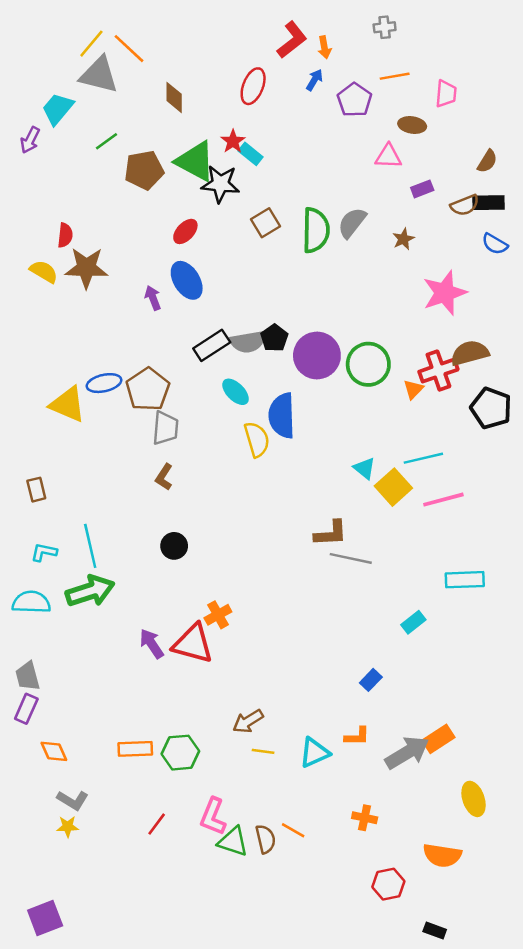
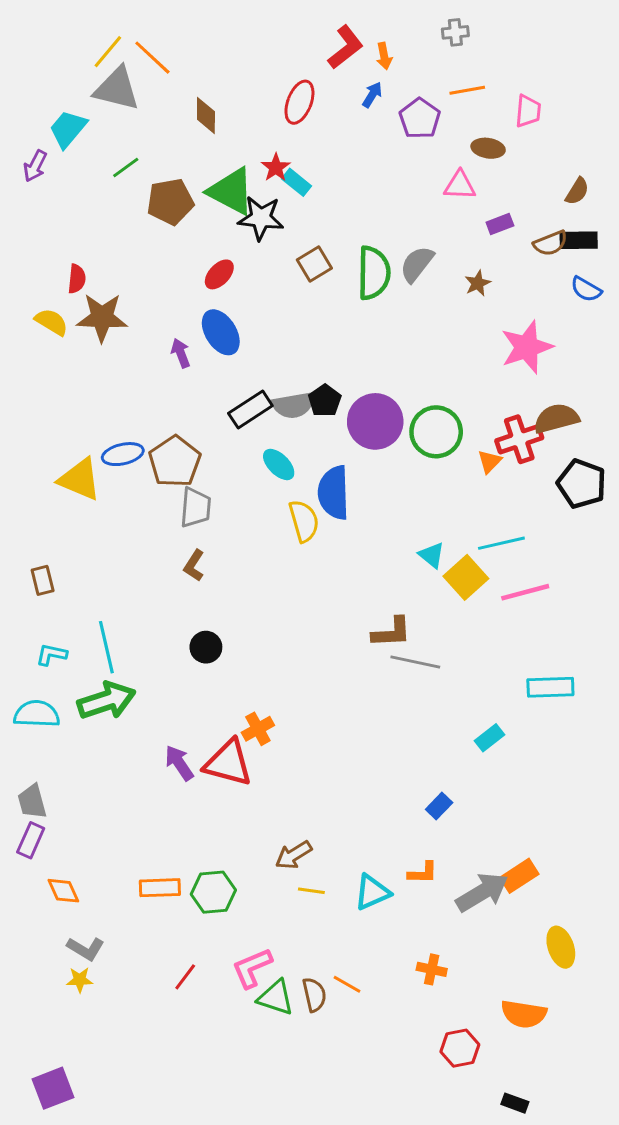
pink L-shape: (213, 816) -> (252, 968), turned 45

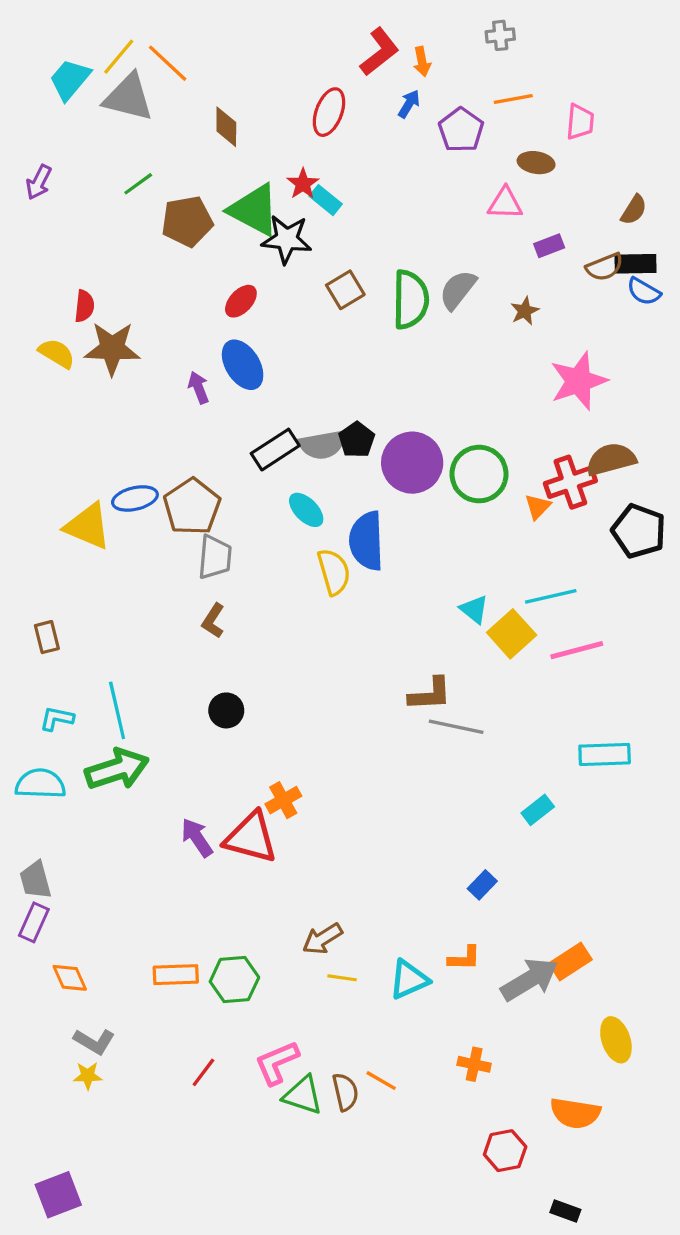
cyan trapezoid: (68, 129) -> (70, 79), moved
blue semicircle: (586, 289) -> (644, 291), moved

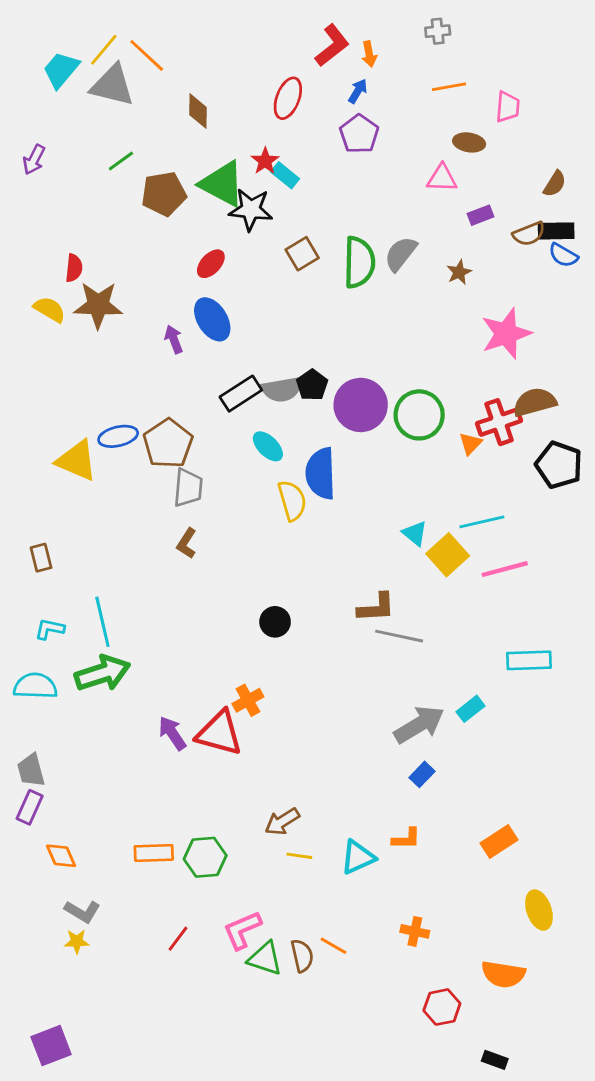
purple pentagon: (461, 130) -> (359, 134), moved
black circle: (226, 710) -> (275, 622), moved
gray arrow: (530, 979) -> (419, 725), moved

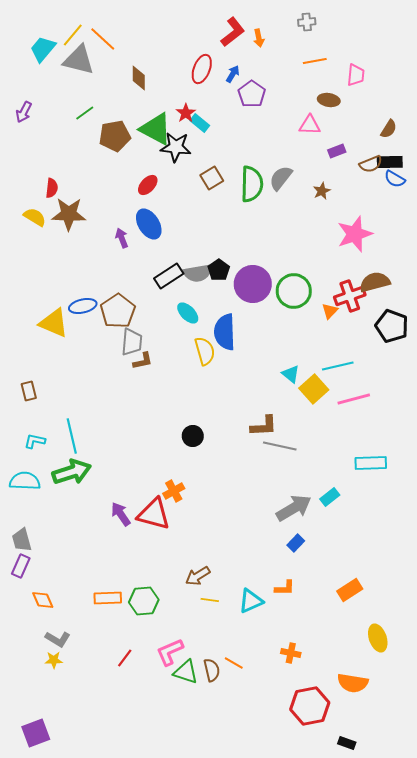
blue arrow: (358, 91) -> (233, 74), moved
brown L-shape: (187, 543) -> (143, 361), moved, turned -135
red hexagon: (442, 1007) -> (310, 706), size x1.5

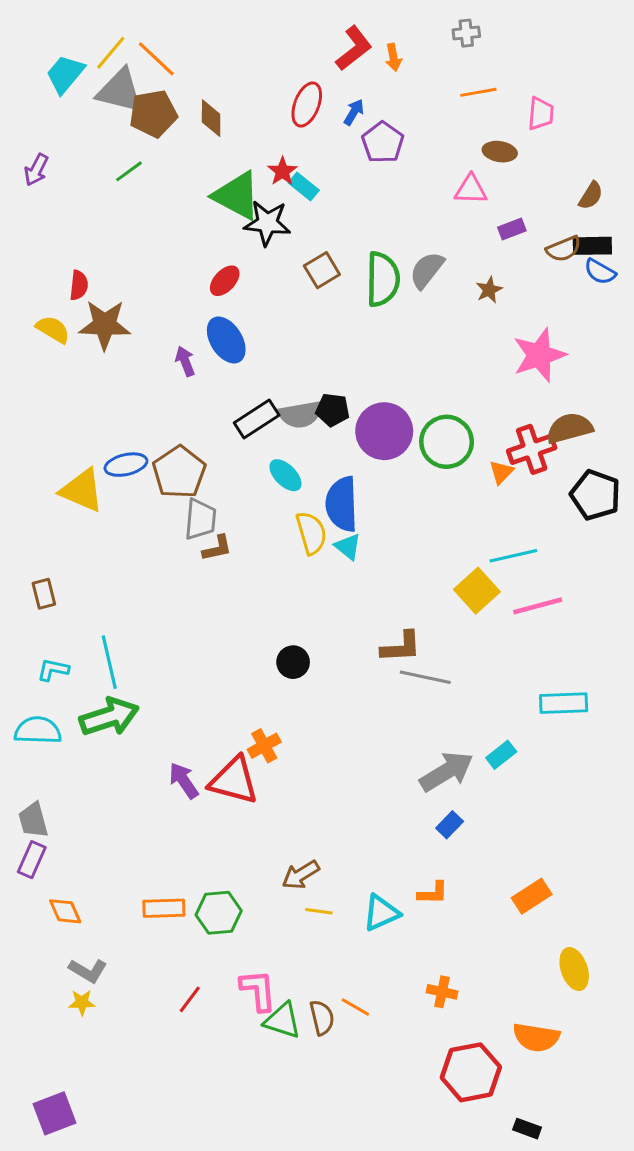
brown pentagon: (115, 136) -> (153, 114), moved
black pentagon: (219, 270) -> (333, 410), turned -30
cyan triangle: (291, 374) -> (348, 547), moved
pink L-shape: (170, 652) -> (258, 990), turned 108

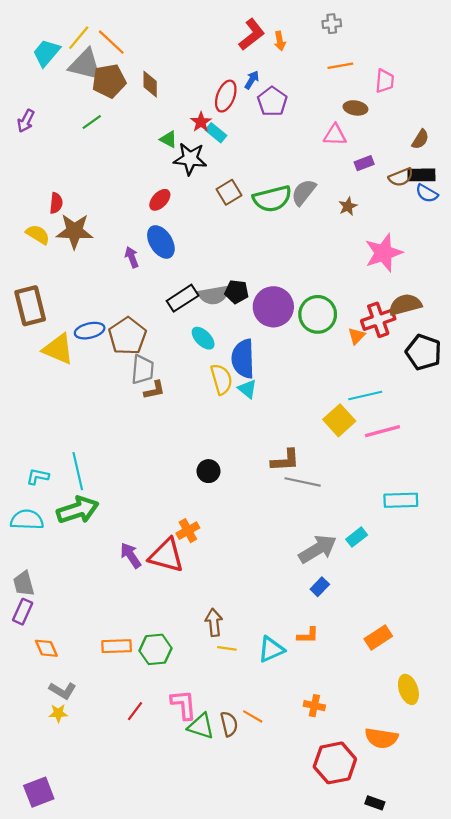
red ellipse: (307, 104) -> (226, 96), moved
green triangle: (237, 196) -> (168, 139), size x0.5
green semicircle: (383, 279) -> (272, 199), turned 75
brown rectangle: (44, 594) -> (30, 306), moved, size x1.8
brown arrow: (301, 875) -> (214, 622), turned 116

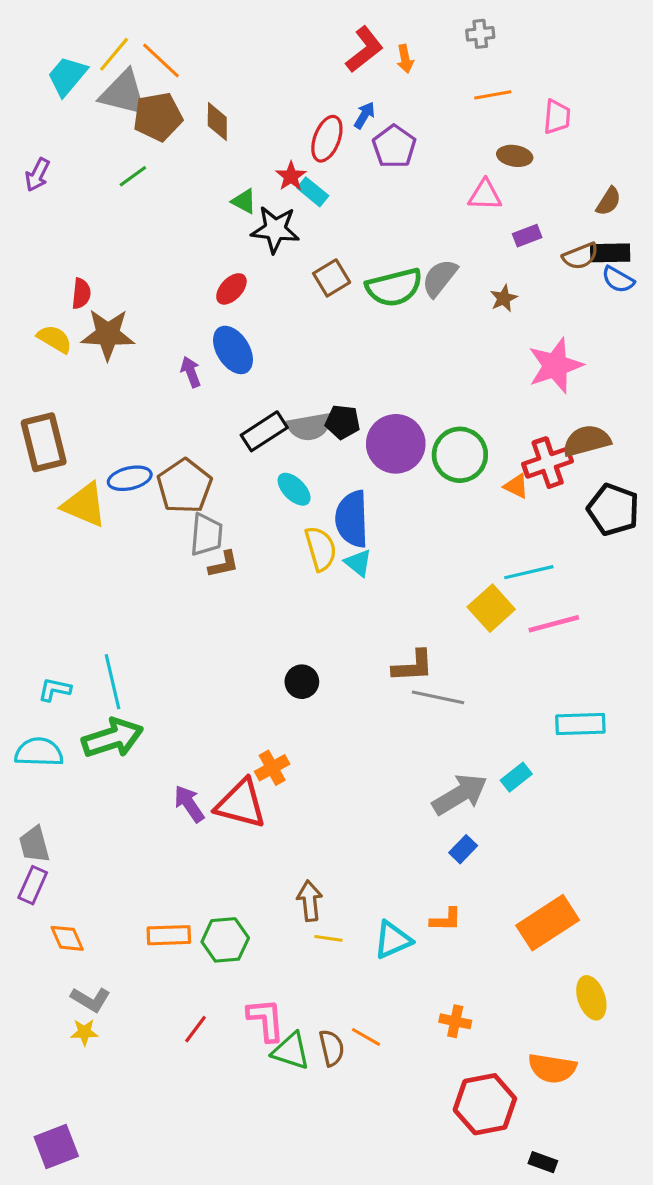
orange triangle: (357, 336) -> (516, 486), turned -48
orange rectangle: (378, 638) -> (548, 923), size x1.5

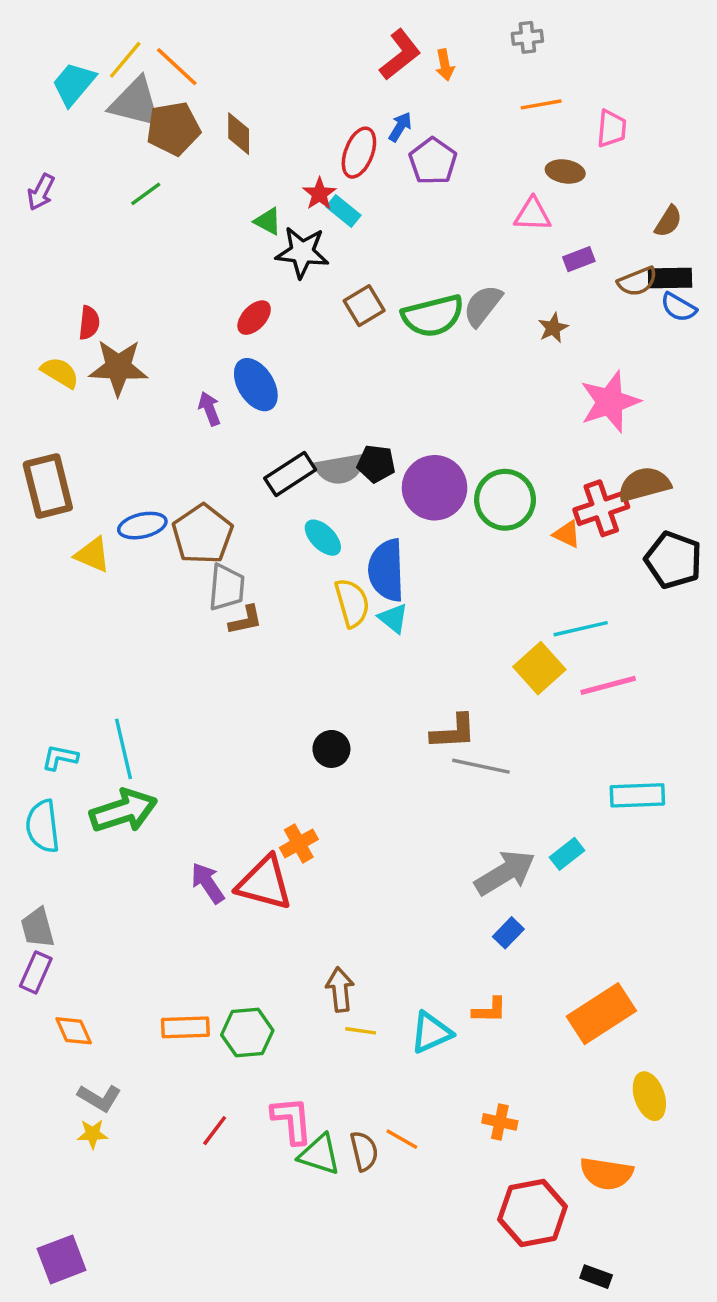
yellow triangle: (84, 505) -> (93, 555), size x0.7
cyan semicircle: (39, 752) -> (43, 826), turned -99

